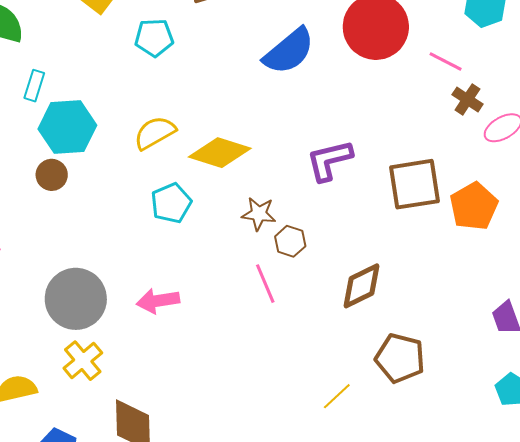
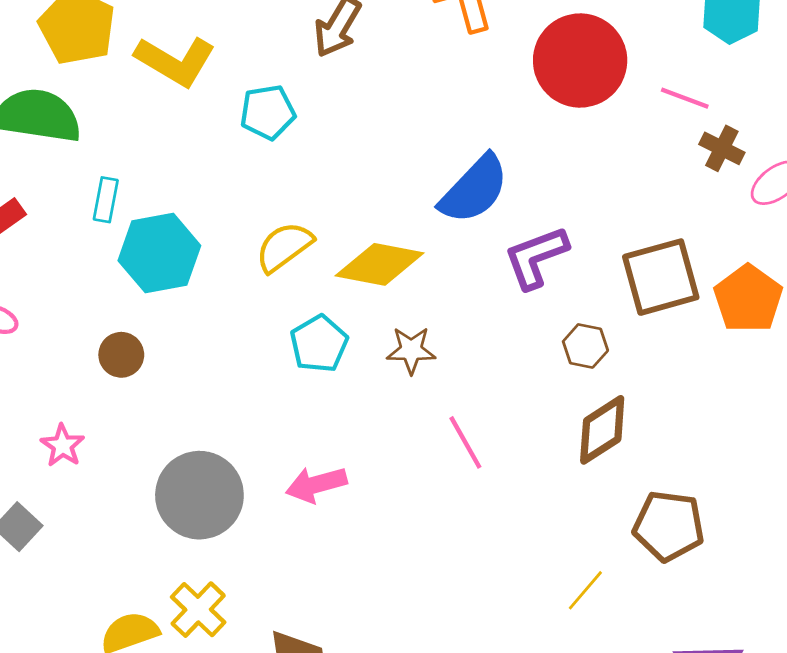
blue semicircle: (289, 51) -> (474, 189), moved
brown circle: (52, 175) -> (121, 355), moved
brown star: (259, 214) -> (411, 350), moved
brown hexagon: (290, 241) -> (585, 346), moved
yellow cross: (83, 361) -> (198, 610), moved

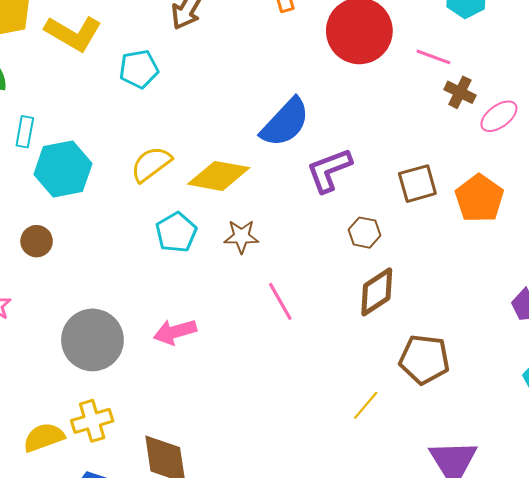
brown square: (661, 277) -> (417, 184), size x0.7
yellow cross: (198, 610) -> (92, 421), turned 30

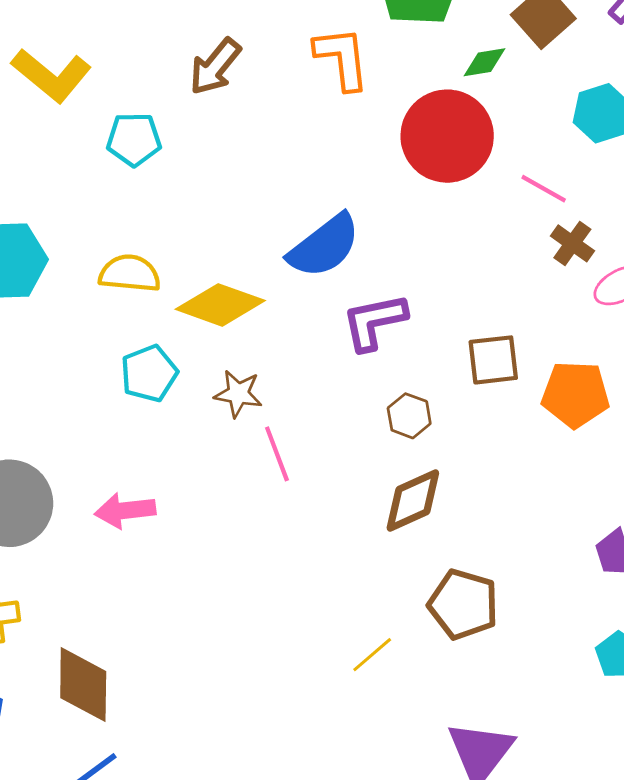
yellow semicircle: (151, 164) -> (130, 273), turned 33
orange pentagon: (479, 198) -> (575, 394), turned 30
pink line: (280, 301) -> (277, 454), moved

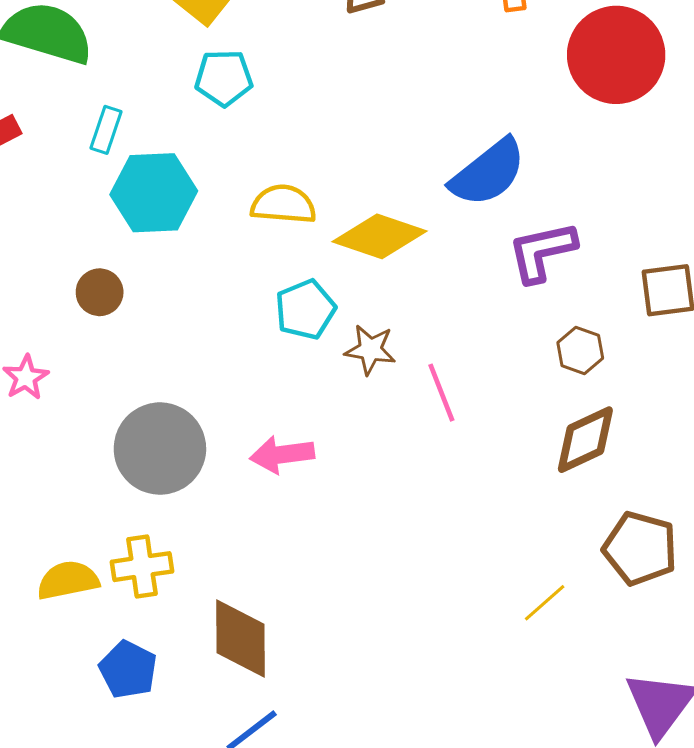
cyan pentagon: (134, 139) -> (224, 78), moved
brown star: (238, 394) -> (370, 350), moved

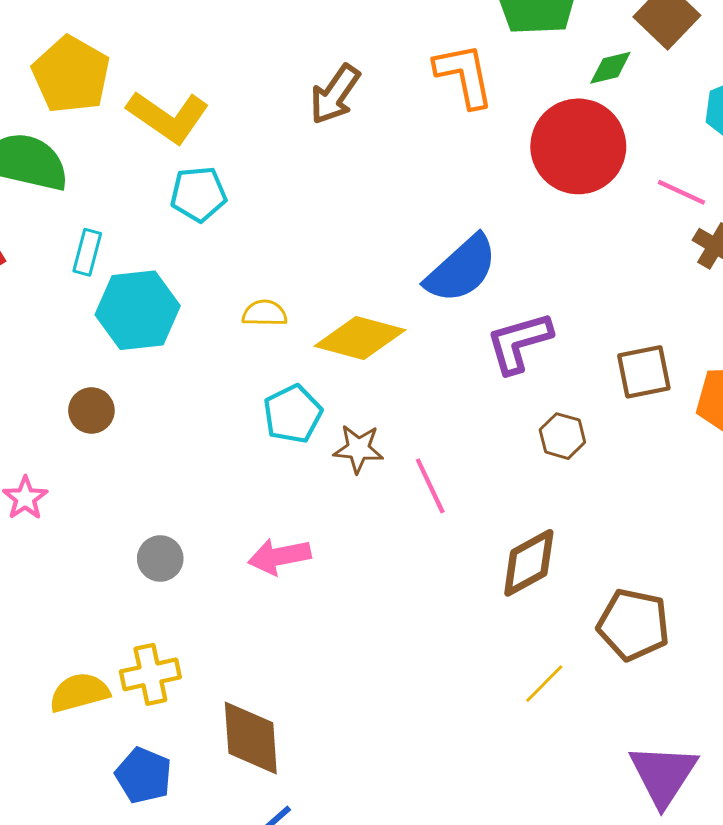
yellow semicircle: (283, 204) -> (265, 313), size x0.7
brown diamond: (585, 440) -> (529, 563), moved
gray circle: (160, 449) -> (160, 559), size x0.5

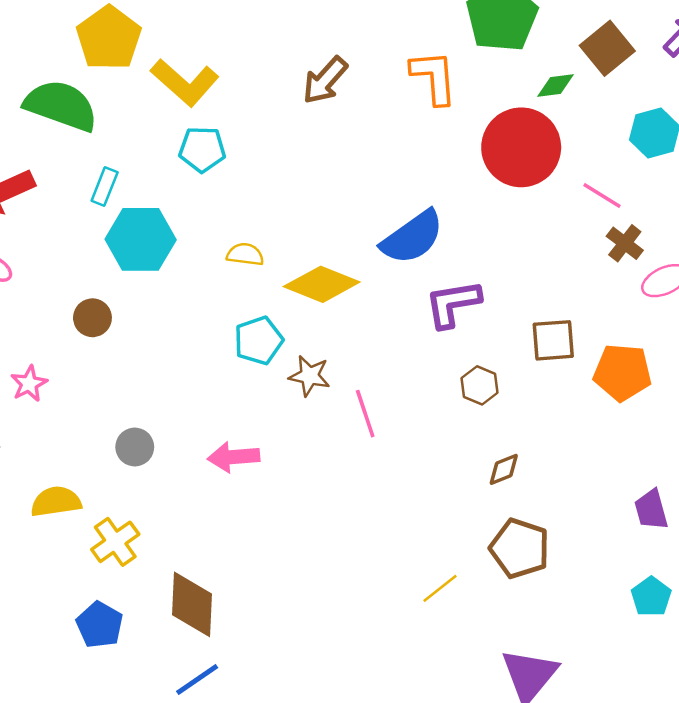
brown diamond: (529, 563) -> (504, 469), moved, size x0.6
yellow cross: (150, 674) -> (115, 542), turned -30
yellow semicircle: (79, 693) -> (56, 502), moved

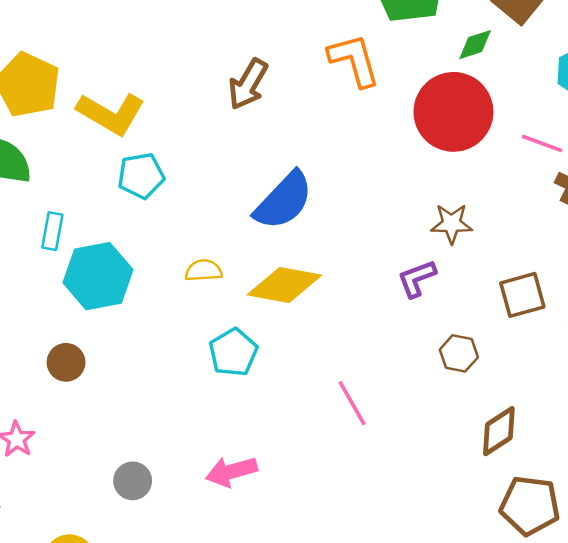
blue semicircle: (412, 237) -> (284, 201), moved
purple L-shape: (453, 304) -> (417, 279), size x0.7
brown star: (309, 376) -> (452, 224), moved
brown diamond: (504, 469) -> (499, 431), size x1.4

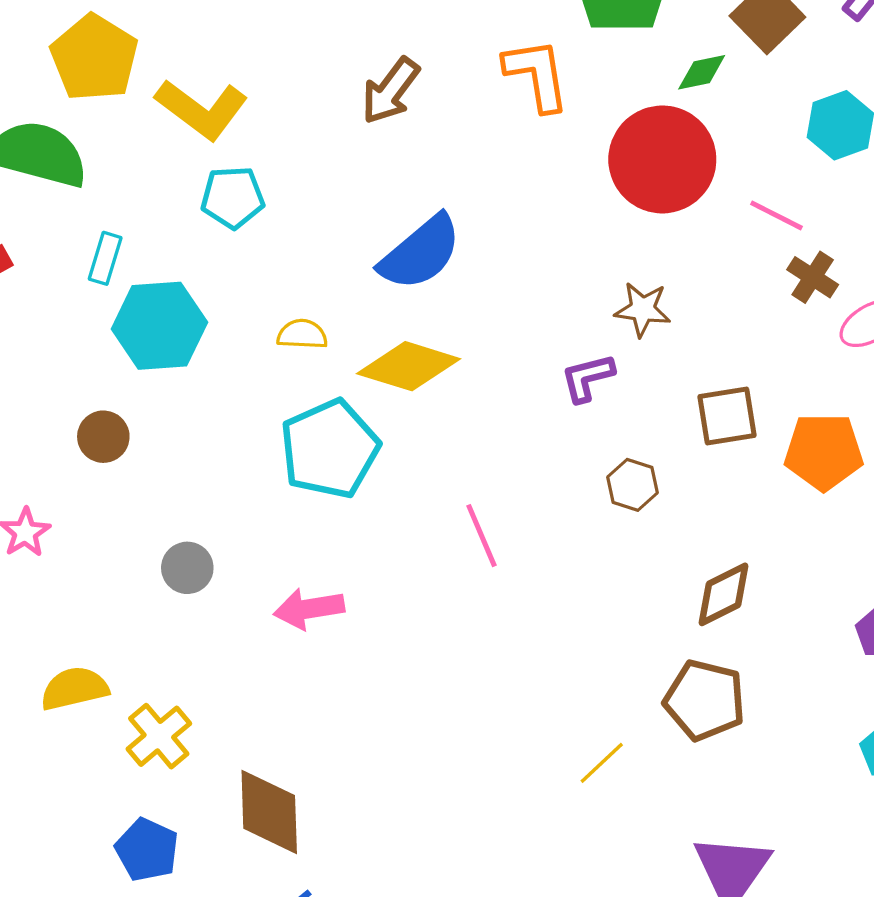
cyan pentagon: (233, 352) -> (330, 449), size x1.5
brown diamond: (499, 431) -> (723, 594), moved
gray circle: (133, 481) -> (187, 568), moved

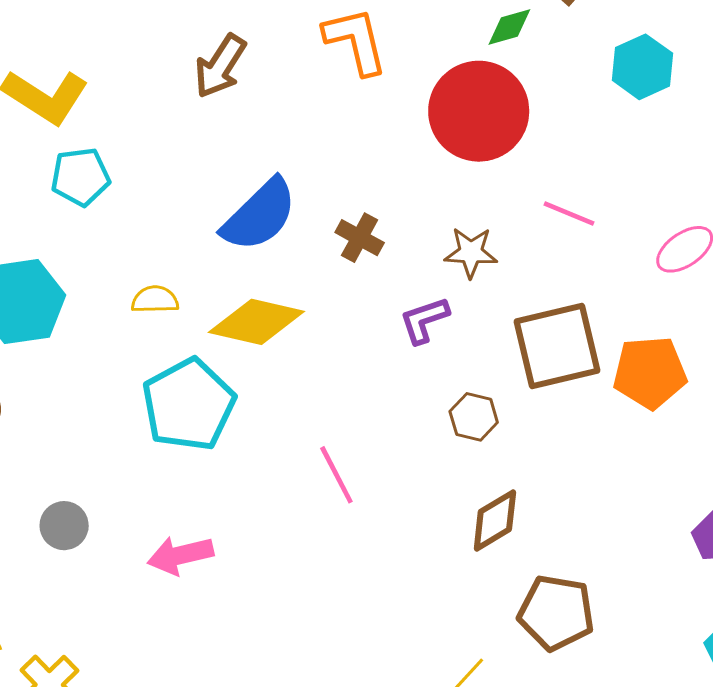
pink line: (777, 215) -> (569, 213), moved
brown cross: (813, 277) -> (360, 238), moved
brown square: (727, 416) -> (557, 346), size x1.5
brown diamond: (723, 594) -> (495, 521), moved

